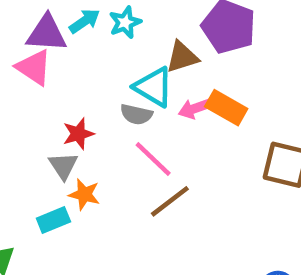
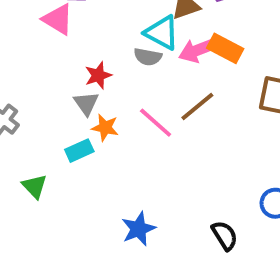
pink arrow: (195, 108) -> (198, 50), size x1.4
pink line: (153, 159) -> (156, 123), moved
brown line: (170, 201) -> (197, 106), moved

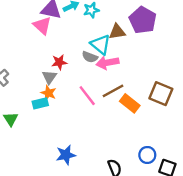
orange rectangle: (225, 48) -> (130, 103), moved
pink arrow: (198, 50) -> (107, 63), moved
orange star: (105, 128) -> (48, 93), moved

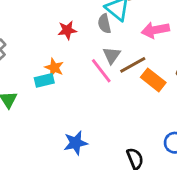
gray semicircle: (90, 57) -> (104, 24), turned 56
pink arrow: (107, 63) -> (155, 30), moved
gray triangle: (49, 77) -> (112, 55), moved

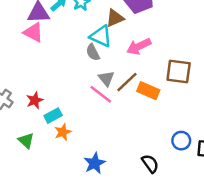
red star: (67, 30) -> (35, 100), moved
orange star: (54, 68) -> (63, 132), moved, turned -30

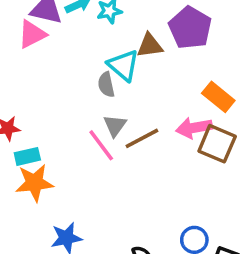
pink triangle: (33, 32) -> (32, 34), turned 50
pink arrow: (139, 46) -> (194, 128), moved
orange rectangle: (148, 91) -> (218, 97), moved
orange star: (63, 132) -> (34, 183), size x1.5

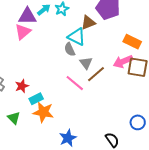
gray triangle: (115, 126) -> (86, 63), moved
orange star: (34, 183) -> (43, 112), turned 30

